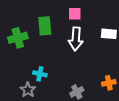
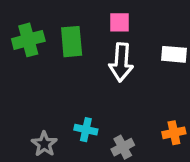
green cross: (18, 38) -> (28, 40), moved
cyan cross: (40, 74) -> (86, 130), moved

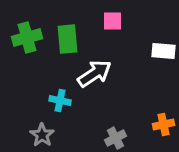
white arrow: (121, 62) -> (94, 74), moved, turned -128
cyan cross: (86, 130) -> (60, 101), moved

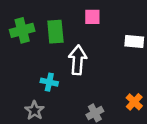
white arrow: (94, 74) -> (78, 60), turned -52
orange cross: (164, 125) -> (134, 102), turned -35

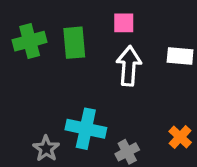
white arrow: (78, 60) -> (129, 66), moved
cyan cross: (49, 82) -> (86, 129), moved, size x1.6

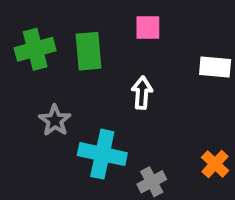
white arrow: (129, 66) -> (142, 93), moved, size x0.7
gray star: (46, 149) -> (55, 120), moved

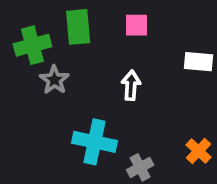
green rectangle: (88, 51) -> (78, 27), moved
gray star: (55, 120) -> (54, 80), moved

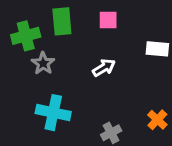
white arrow: (131, 85) -> (104, 68), turned 55
cyan cross: (95, 142) -> (53, 113), moved

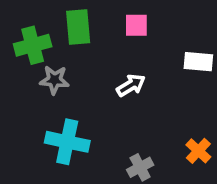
gray star: (43, 63) -> (54, 80), turned -30

